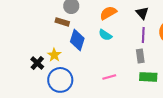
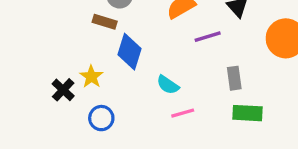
cyan semicircle: (105, 35) -> (168, 85), moved
purple line: (143, 35) -> (208, 37), moved, turned 70
blue circle: (60, 80) -> (101, 118), size x0.6

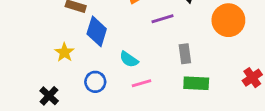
black cross: (63, 90) -> (49, 96), moved
blue circle: (101, 118) -> (95, 82), moved

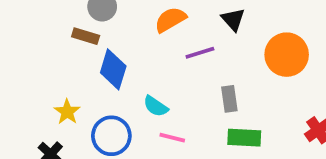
yellow star: (64, 52) -> (67, 112), moved
blue circle: (95, 82) -> (111, 136), size x1.4
pink line: (142, 83) -> (172, 138), turned 30

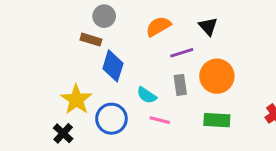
orange circle: (287, 55) -> (217, 76), moved
gray rectangle: (229, 99) -> (180, 85), moved
yellow star: (67, 112) -> (76, 100), size x1.5

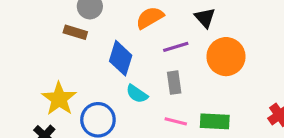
blue diamond: (113, 66) -> (121, 58), moved
orange circle: (217, 76) -> (226, 57), moved
pink line: (160, 120) -> (176, 121), moved

